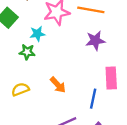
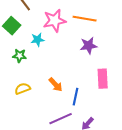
green star: (27, 52) -> (20, 56), moved
blue line: (93, 99) -> (76, 97), moved

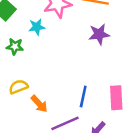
pink rectangle: (103, 79) -> (116, 98), moved
orange arrow: (56, 85) -> (39, 104), moved

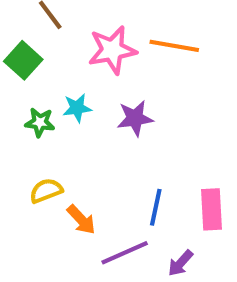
cyan star: (37, 27) -> (77, 108), moved
purple star: (99, 34) -> (135, 118), moved

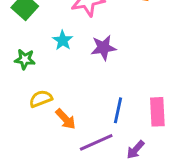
cyan star: (77, 108) -> (63, 40), turned -30
green star: (40, 122) -> (25, 59), moved

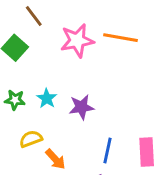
cyan star: (63, 40) -> (47, 98), moved
purple star: (103, 48) -> (81, 107), moved

